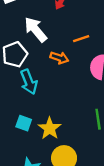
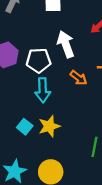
yellow star: (50, 128) -> (49, 126), moved

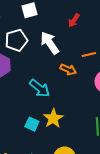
white pentagon: (39, 60) -> (16, 40), moved
cyan arrow: (43, 90) -> (40, 88), turned -35

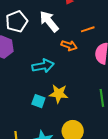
cyan arrow: (40, 88) -> (43, 66), turned -45
yellow star: (53, 118) -> (59, 94), turned -30

